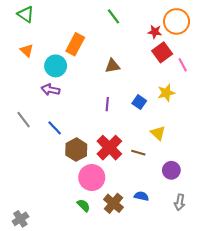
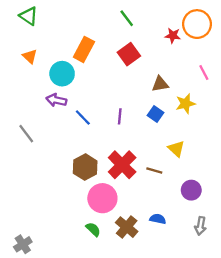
red square: (162, 52) -> (129, 54), moved
brown triangle: (112, 66) -> (160, 84), moved
blue line: (55, 128) -> (83, 117), moved

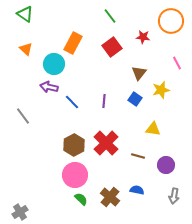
red star: (173, 36) -> (143, 37), moved
brown triangle: (160, 84) -> (139, 73), turned -42
yellow triangle: (176, 149) -> (153, 129), turned -35
brown line: (154, 171) -> (138, 156), moved
pink circle: (102, 198) -> (75, 175), moved

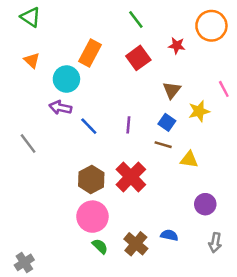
pink line: (177, 63) -> (224, 89), moved
brown line: (138, 156) -> (163, 145), moved

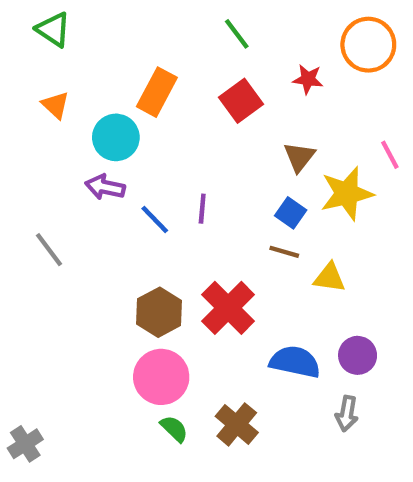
yellow star: (199, 111) -> (347, 194), size x1.4
purple line: (128, 125) -> (202, 209), moved
blue semicircle: (169, 235) -> (295, 362), moved, size x1.6
gray arrow: (215, 243) -> (347, 414), moved
gray cross: (24, 262) -> (25, 444), moved

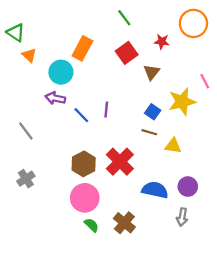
green triangle: (53, 30) -> (16, 33), moved
brown triangle: (299, 157) -> (152, 72), moved
gray cross: (25, 444) -> (26, 179), moved

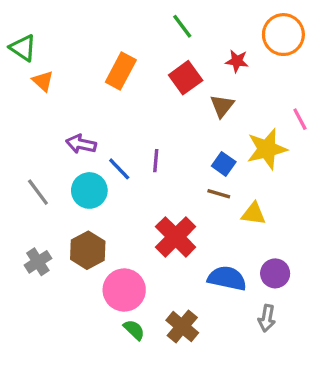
cyan circle: (61, 72) -> (89, 190), moved
brown hexagon: (84, 164) -> (88, 250), moved

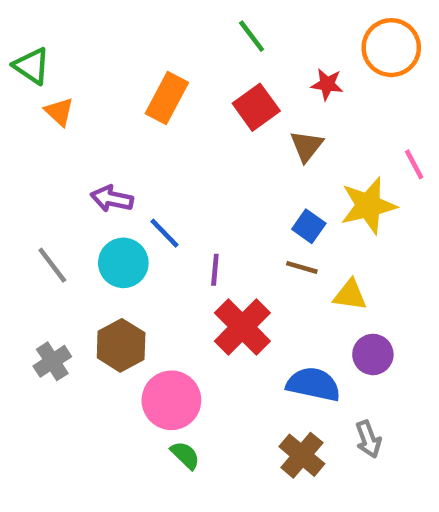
purple line: (156, 161) -> (215, 270), moved
purple circle: (275, 273) -> (373, 354), moved
gray arrow: (267, 318) -> (368, 439), turned -30
brown cross: (182, 326) -> (302, 455), moved

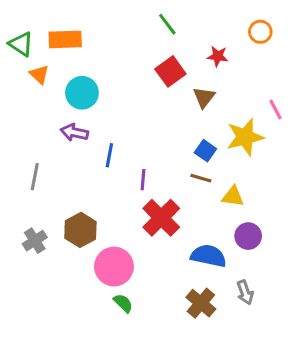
orange circle: (391, 48) -> (260, 32), size x0.6
orange rectangle: (167, 98) -> (65, 39), moved, turned 60
blue line: (165, 233) -> (109, 155), turned 55
cyan circle: (123, 263) -> (82, 93), moved
gray line: (52, 265) -> (35, 177), turned 48

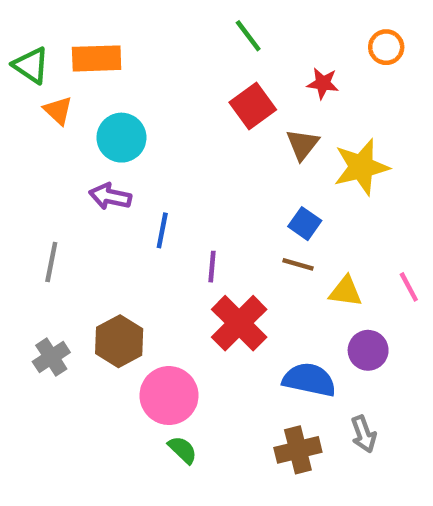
pink line: (276, 110) -> (409, 287), moved
yellow star: (245, 137) -> (361, 167), moved
brown cross: (201, 303) -> (298, 450), turned 36

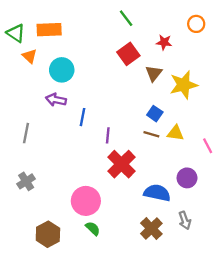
yellow triangle: (345, 291) -> (176, 133), moved
brown hexagon: (119, 341) -> (48, 234), moved
brown cross: (298, 450) -> (151, 228), turned -30

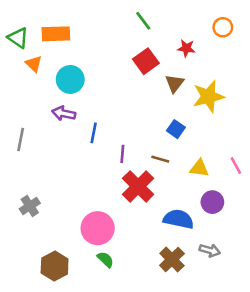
gray line: (26, 133) -> (21, 139), moved
yellow triangle: (176, 133) -> (199, 168), moved
brown line: (151, 134) -> (160, 159), moved
gray arrow: (185, 220) -> (210, 250), turned -54

